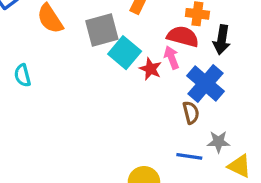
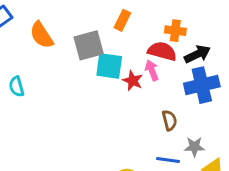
black arrow: (222, 40) -> (197, 54), turned -125
cyan square: (125, 53) -> (109, 66), turned -32
blue cross: (206, 83) -> (202, 85), moved, turned 36

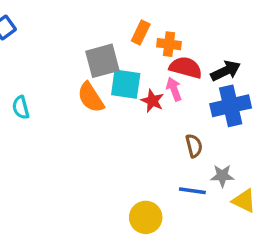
orange cross: (175, 31) -> (169, 44), moved
orange semicircle: (42, 35) -> (91, 97), moved

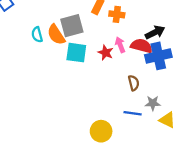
red semicircle: (186, 67) -> (141, 46), moved
cyan square: (126, 84) -> (76, 53), moved
orange semicircle: (91, 97) -> (56, 35), moved
cyan semicircle: (21, 107) -> (37, 35), moved

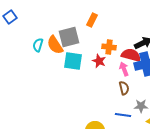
orange cross: (117, 14) -> (109, 47), moved
cyan semicircle: (37, 35) -> (38, 45), turned 32
pink arrow: (120, 45) -> (124, 69), moved

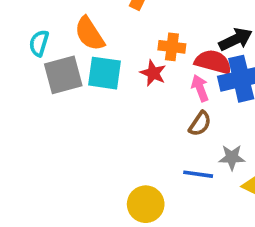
gray square: (69, 37) -> (63, 75), moved
orange semicircle: (55, 45) -> (89, 34), moved
brown semicircle: (124, 88) -> (200, 124), turned 48

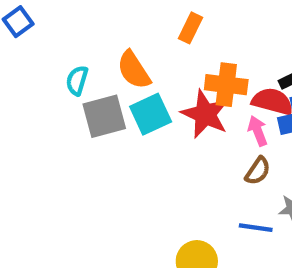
orange cross: (172, 47) -> (226, 85), size x1.4
cyan square: (104, 73) -> (151, 114), turned -33
red star: (153, 73) -> (205, 114), size x1.6

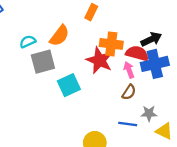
orange semicircle: (134, 70) -> (59, 36), turned -110
cyan semicircle: (77, 80) -> (28, 42), turned 49
cyan square: (151, 114) -> (69, 85), moved

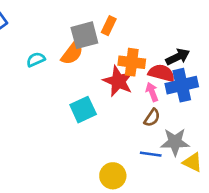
gray square: (43, 62) -> (84, 35), moved
gray star: (149, 113) -> (175, 142), size x1.5

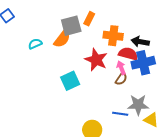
black arrow: (178, 57) -> (140, 42), turned -144
orange cross: (132, 62) -> (113, 36), moved
brown semicircle: (152, 118) -> (121, 79), moved

